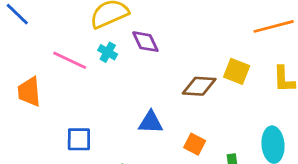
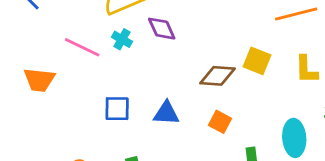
orange trapezoid: (29, 92) -> (39, 80), turned -80
blue square: (79, 139) -> (117, 109), moved
orange square: (195, 144) -> (220, 122), moved

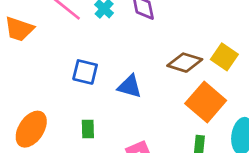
orange square: (220, 122) -> (206, 102), moved, size x1.8

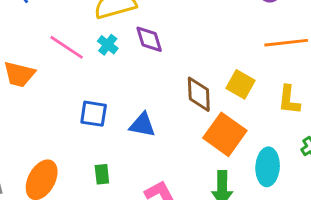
brown diamond: (185, 63) -> (199, 94), turned 76

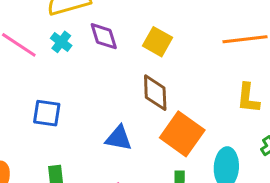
yellow square: (240, 84) -> (158, 42), moved
blue triangle: (142, 125) -> (119, 138), moved

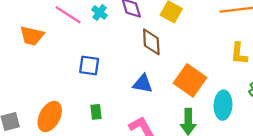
brown diamond: (155, 93) -> (151, 42), moved

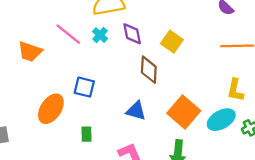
cyan ellipse: (223, 105) -> (221, 120), moved, turned 52
orange ellipse: (50, 116) -> (51, 109), moved

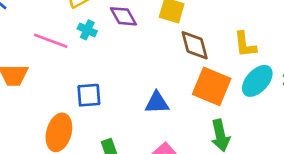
brown diamond: (149, 70) -> (195, 45), moved
yellow L-shape: (235, 90) -> (245, 45), moved

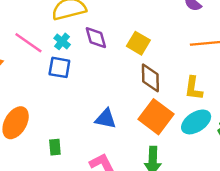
blue square: (89, 95) -> (59, 67), moved

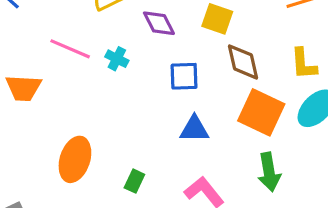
cyan cross: (62, 41) -> (117, 59), moved
blue square: (59, 67) -> (184, 76), moved
green rectangle: (55, 147) -> (134, 181), turned 42

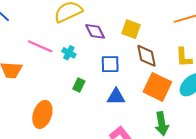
green rectangle: (134, 181) -> (79, 85), moved

